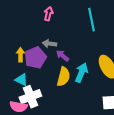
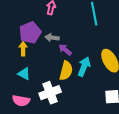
purple pentagon: (35, 58) -> (30, 33), moved
white cross: (30, 97) -> (50, 93), moved

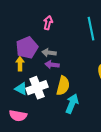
purple arrow: (65, 50) -> (52, 65), moved, turned -32
cyan arrow: (84, 67) -> (72, 104), moved
white cross: (50, 93) -> (37, 88), moved

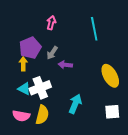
gray arrow: (49, 53) -> (52, 53), turned -64
purple arrow: (52, 65) -> (65, 65), moved
yellow semicircle: (63, 86) -> (42, 115), moved

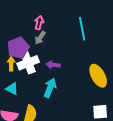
gray arrow: (52, 53) -> (40, 38), moved
white cross: (40, 88) -> (28, 63), moved
cyan arrow: (75, 104) -> (50, 88), moved

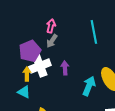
yellow arrow: (11, 64) -> (27, 74), moved
purple arrow: (53, 65) -> (65, 68), turned 80
cyan arrow: (50, 88) -> (89, 86), moved

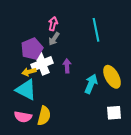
yellow arrow: (27, 74) -> (29, 72), turned -104
cyan triangle: (24, 92) -> (26, 90), size x1.6

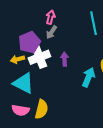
yellow arrow: (29, 72) -> (17, 59), moved

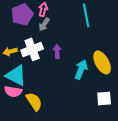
purple pentagon: (29, 42) -> (22, 14), moved
yellow semicircle: (41, 109) -> (34, 101), turned -48
pink semicircle: (20, 110) -> (13, 91), moved

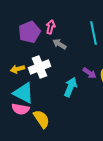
gray arrow: (44, 24) -> (60, 44), moved, turned 88
purple arrow: (57, 51) -> (90, 73), moved, turned 128
cyan arrow: (81, 69) -> (70, 87), moved

